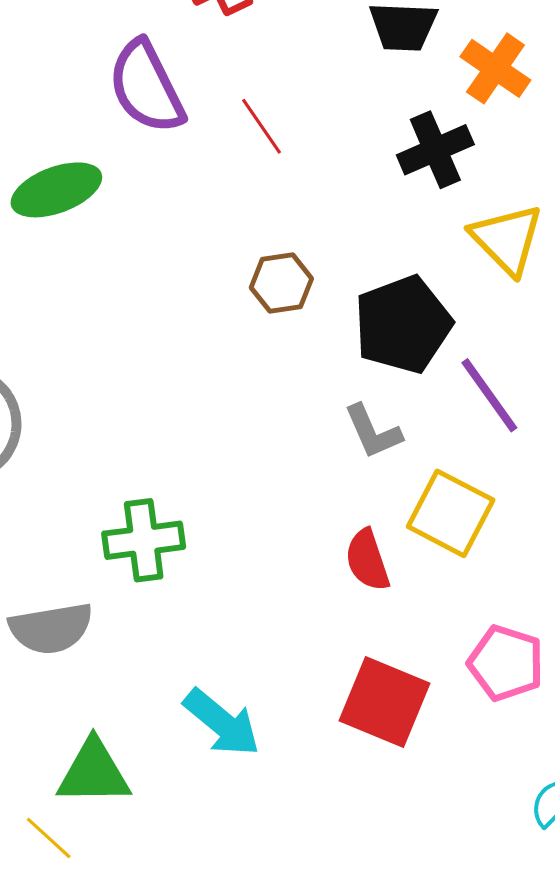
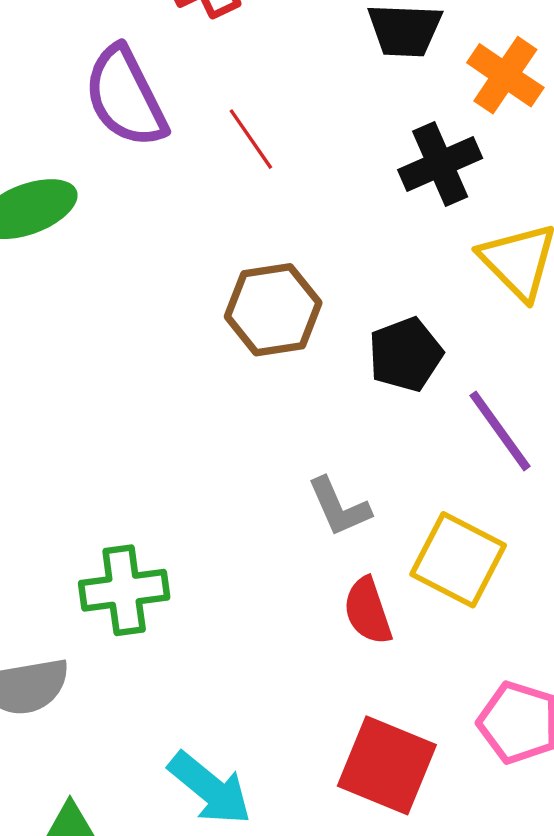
brown hexagon: (281, 283) -> (273, 310), size x1.4
black pentagon: (403, 325) -> (405, 354), size x0.7
gray L-shape: (373, 432) -> (339, 507), moved

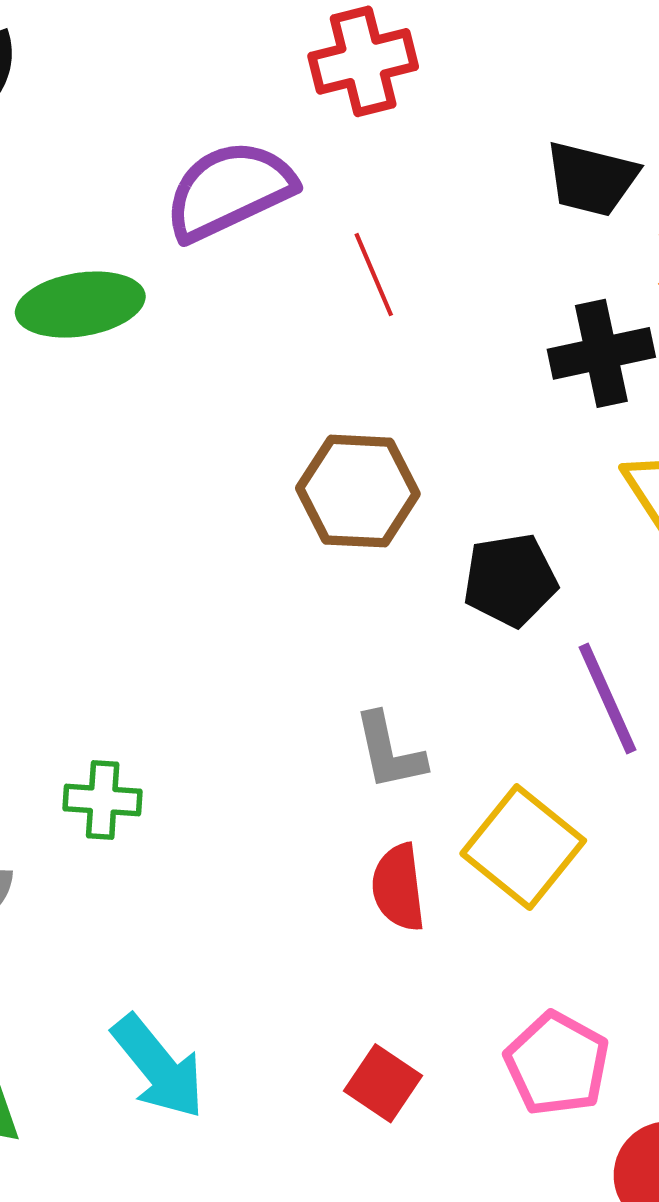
purple semicircle: (125, 97) -> (229, 190), turned 80
green cross: (124, 590) -> (103, 800), size x0.7
red square: (387, 765) -> (383, 1083), size x0.6

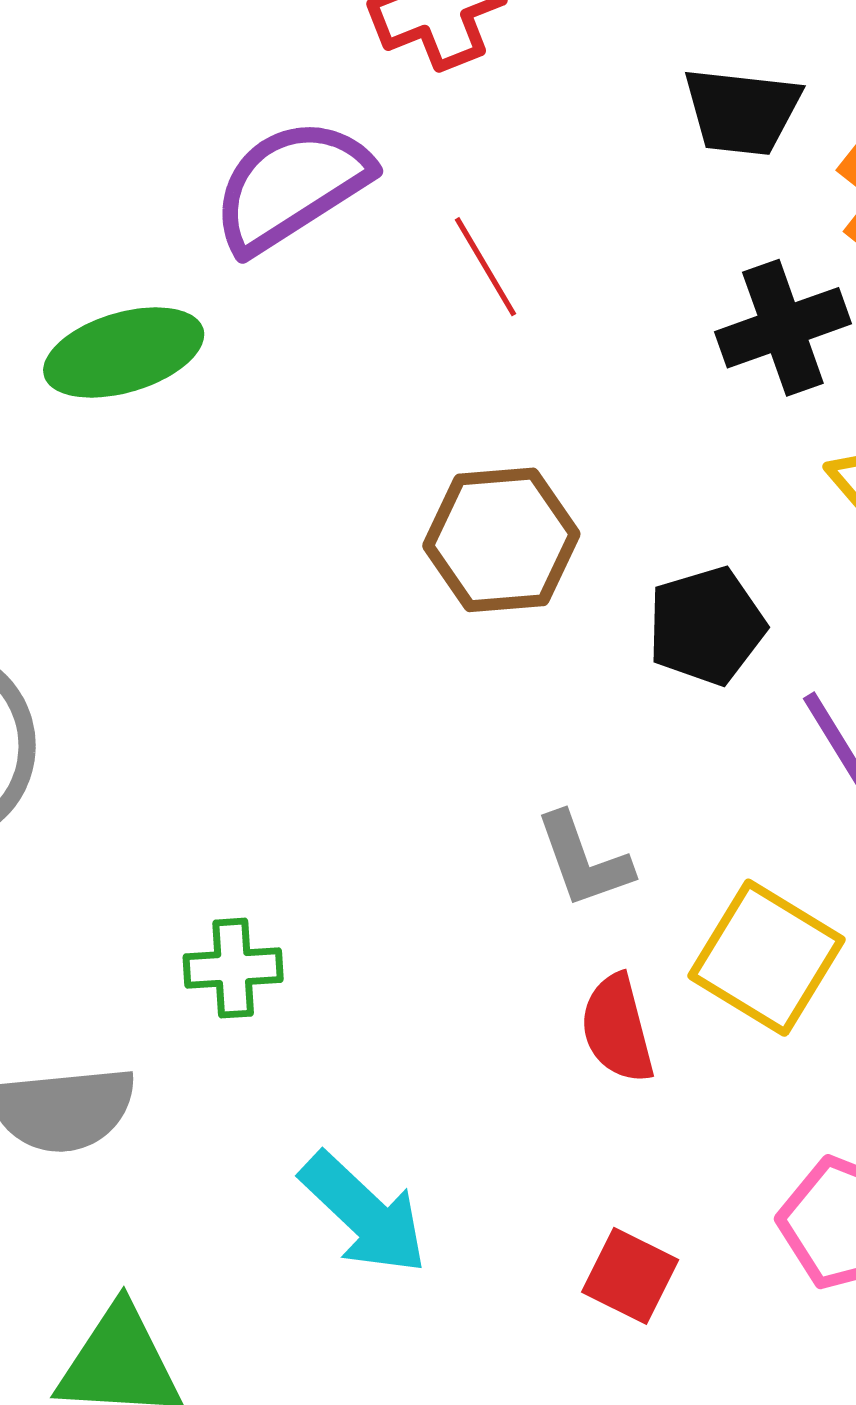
cyan arrow: (158, 1067) -> (364, 1213), moved

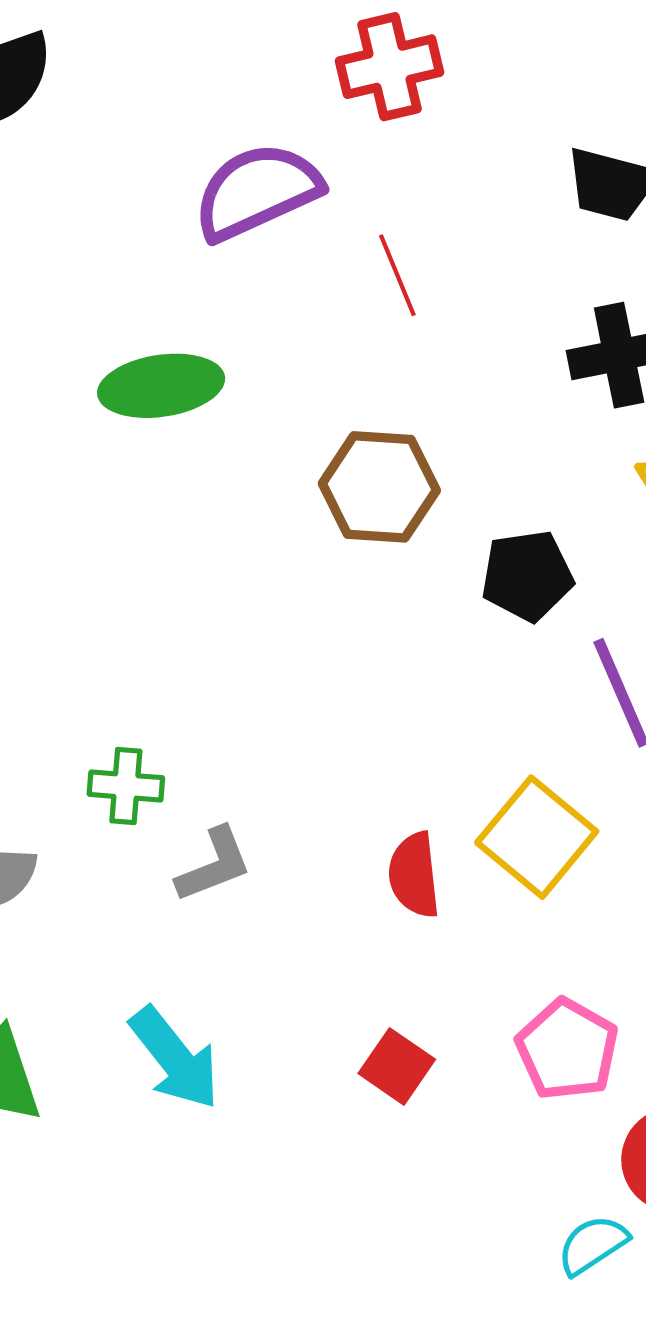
green ellipse: (124, 352) -> (161, 386), moved
gray L-shape: (584, 860) -> (214, 865), moved, turned -100
cyan arrow: (364, 1213) -> (175, 1058), moved

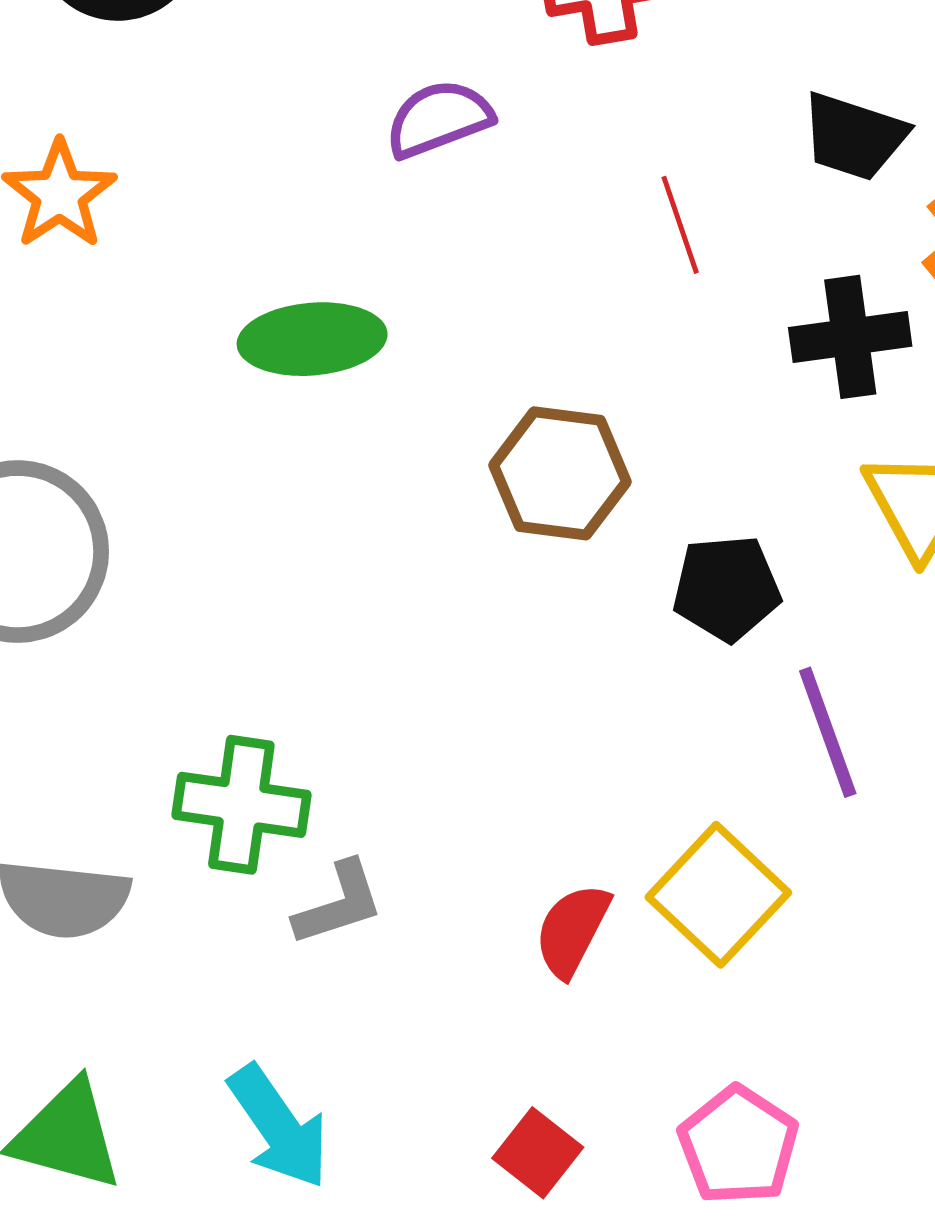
purple semicircle: (257, 191) -> (439, 119), size x0.7
red line: (397, 275) -> (680, 225), moved
green cross: (126, 786) -> (241, 805), size x1.5
red semicircle: (414, 875) -> (572, 930), turned 30

